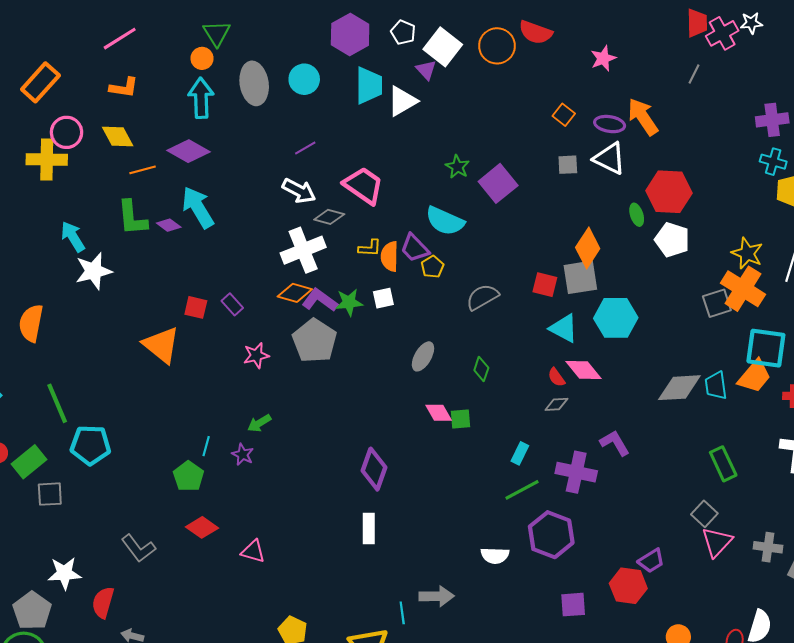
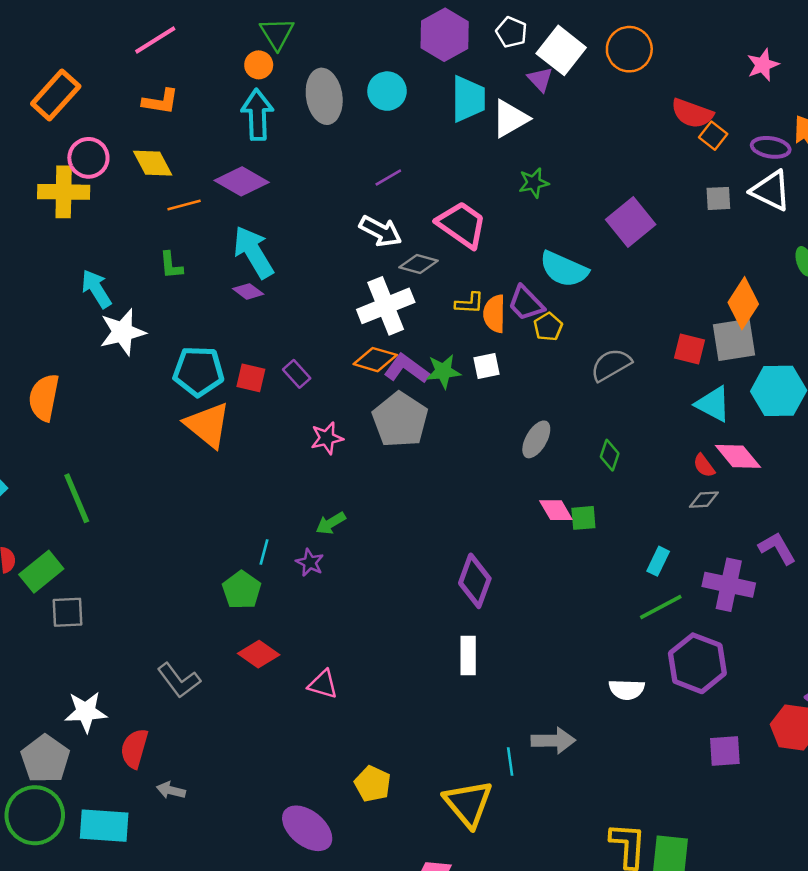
red semicircle: (536, 32) -> (692, 113), moved
green star: (457, 167) -> (534, 183), moved, turned 30
green L-shape: (132, 218) -> (171, 265), size x0.6
purple diamond: (169, 225) -> (248, 291), moved
cyan pentagon: (90, 445) -> (198, 371), moved

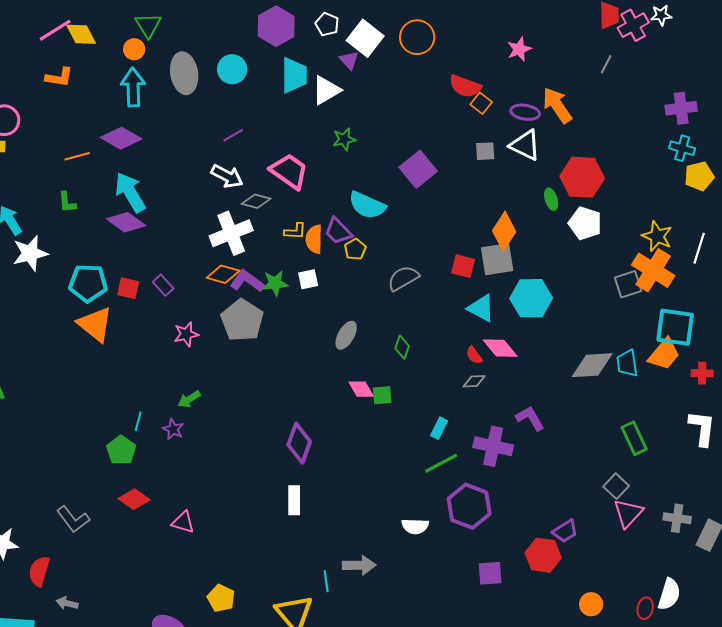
yellow diamond: (153, 163) -> (81, 34), moved
purple diamond: (248, 291) -> (126, 222), size x1.6

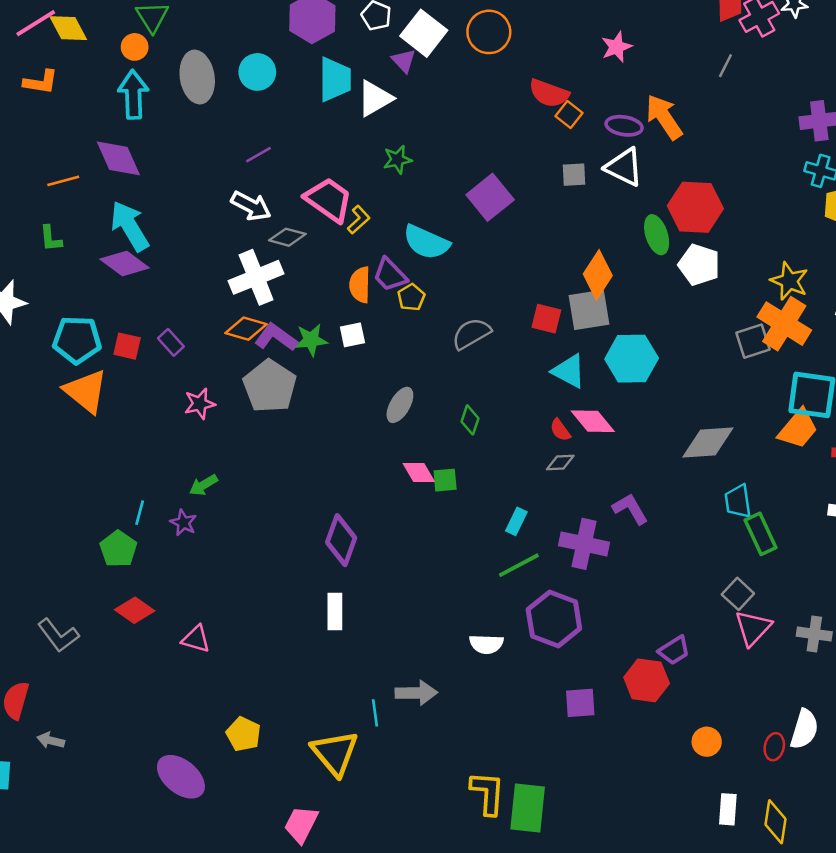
purple diamond: (121, 138) -> (118, 158), turned 36
green ellipse: (551, 199) -> (657, 235), size x1.4
yellow L-shape: (295, 231) -> (359, 220), moved, turned -45
cyan trapezoid: (627, 363) -> (738, 501), moved

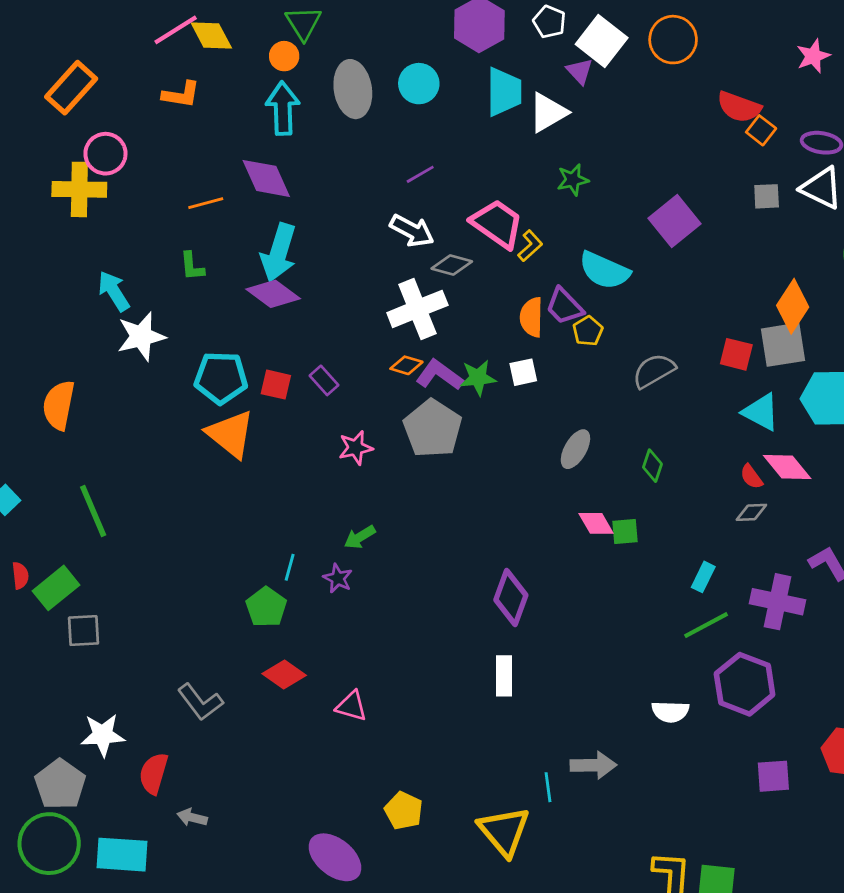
cyan arrow: (130, 226) -> (279, 253), turned -132
orange diamond: (246, 329) -> (406, 365), size x0.7

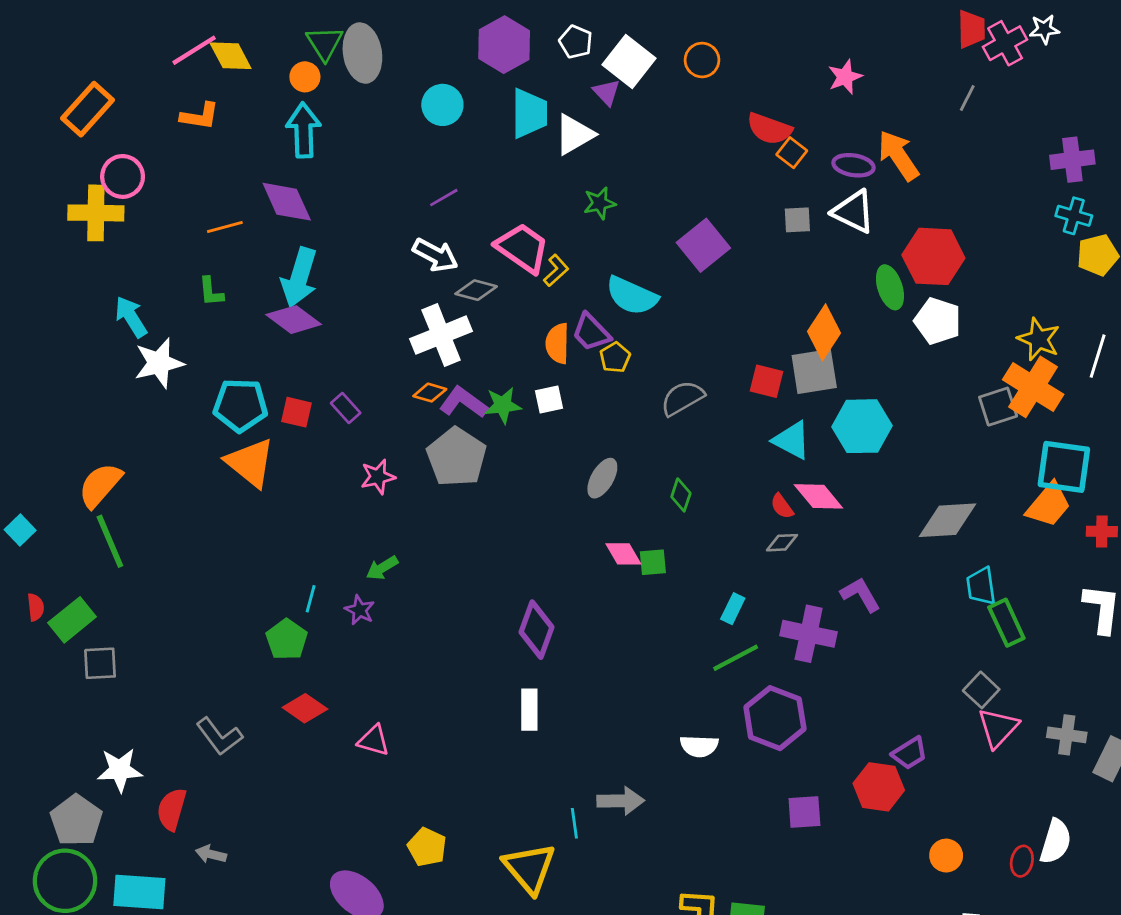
orange circle: (673, 40) -> (702, 60), size x0.7
gray ellipse: (353, 89) -> (362, 53), moved
orange semicircle: (59, 405) -> (100, 485), moved, turned 30

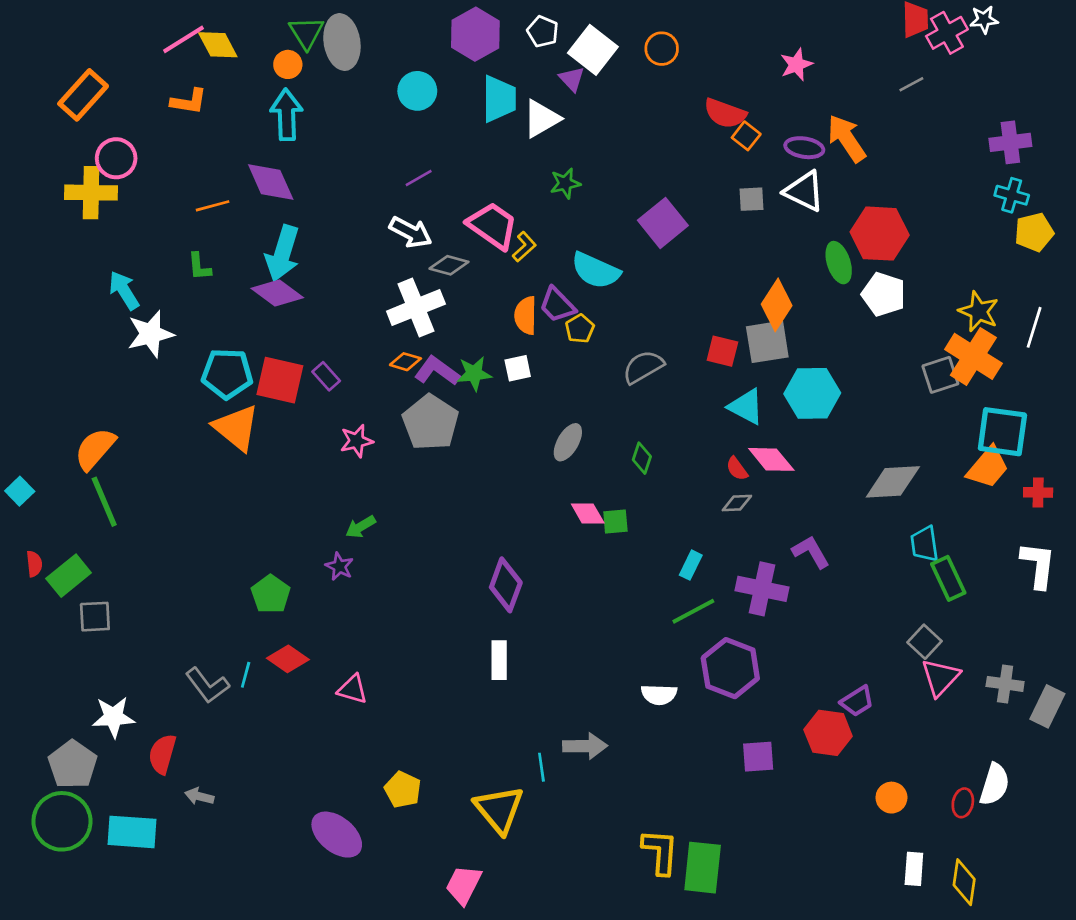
gray line: (967, 98) -> (911, 84), turned 35
red square: (297, 412) -> (280, 380), size x1.6
cyan line: (311, 599) -> (246, 675), moved

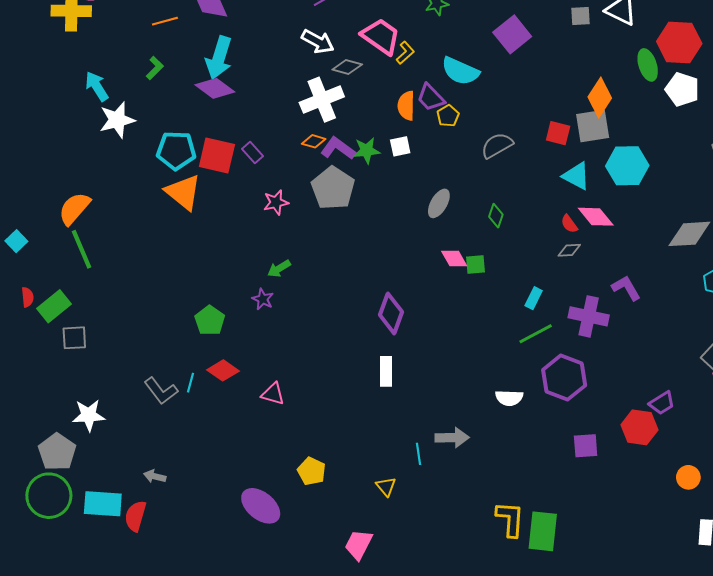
green L-shape: (199, 267) -> (155, 68), turned -130
red semicircle: (162, 754) -> (135, 516), moved
yellow triangle: (499, 809) -> (386, 486), size x0.5

